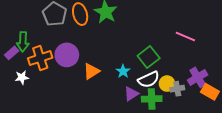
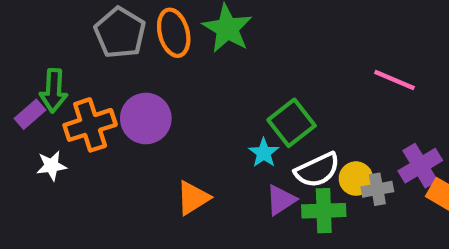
green square: (149, 57) -> (292, 123), moved
orange triangle: (91, 71) -> (193, 198), moved

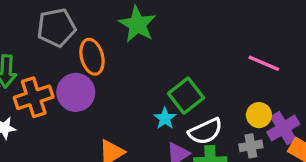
gray pentagon: (120, 33) -> (56, 28), turned 30
orange ellipse: (174, 33) -> (92, 57), moved
yellow circle: (356, 179) -> (259, 115), moved

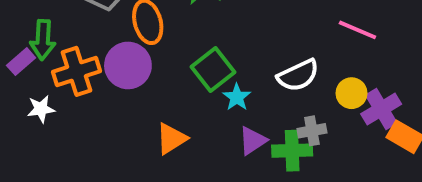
green square: (186, 96) -> (213, 69), moved
white semicircle: (205, 131) -> (298, 75), moved
gray cross: (251, 146) -> (312, 131), moved

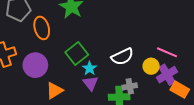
pink line: (357, 30) -> (167, 52), moved
purple circle: (128, 65) -> (35, 65), moved
purple triangle: (253, 141) -> (91, 83), moved, turned -35

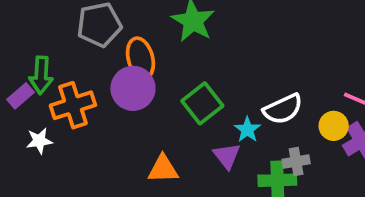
purple circle: (35, 65) -> (133, 88), moved
cyan star: (89, 68) -> (247, 130), moved
orange triangle: (54, 91) -> (163, 169), turned 30

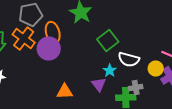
green square: (202, 103) -> (108, 40), moved
orange cross: (73, 105) -> (24, 38), moved, turned -35
white semicircle: (283, 109) -> (129, 60), turned 40

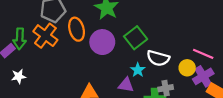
purple circle: (49, 48) -> (102, 42), moved
purple triangle: (99, 84) -> (126, 85), turned -42

